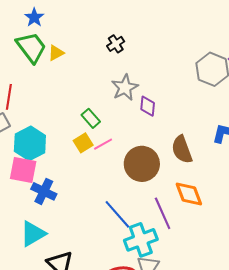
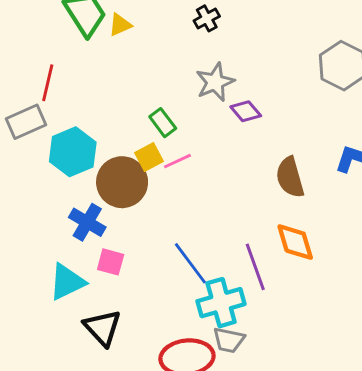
purple diamond: (148, 106) -> (246, 111), turned -50
brown circle: (142, 164) -> (122, 182), moved
pink square: (23, 170) -> (111, 262), moved, size x0.7

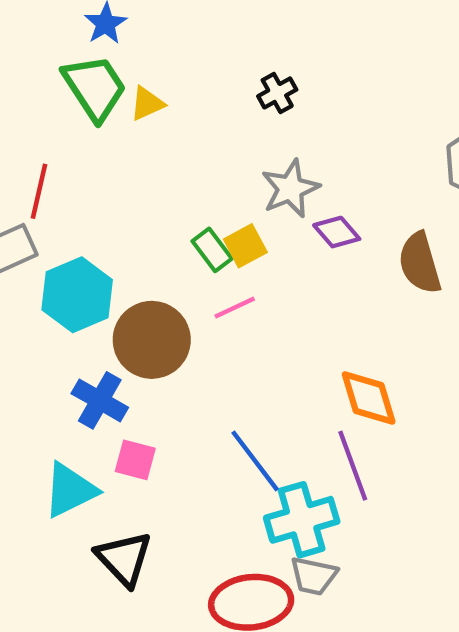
yellow square: (149, 157) -> (245, 246), moved
brown semicircle: (290, 177) -> (420, 263), moved
orange diamond: (295, 242) -> (369, 398), moved

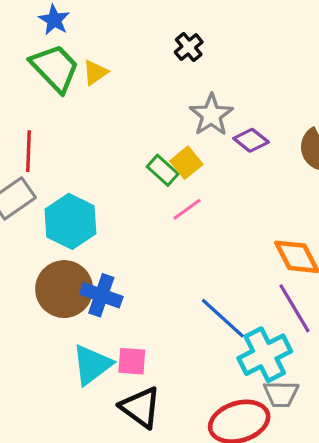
brown circle: (152, 340) -> (64, 289), moved
pink square: (135, 460) -> (132, 361), moved

